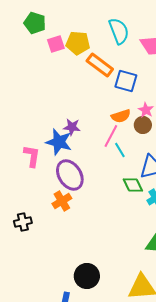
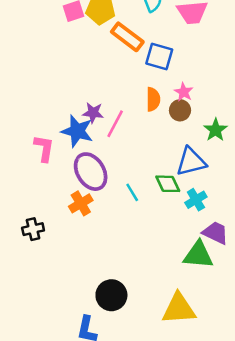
orange semicircle: (121, 116) -> (153, 99), turned -72
pink line: (111, 136) -> (115, 124), moved
cyan line: (120, 150) -> (132, 192), moved

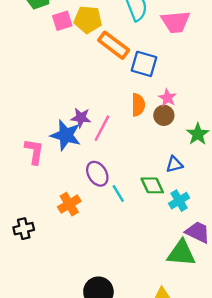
blue triangle: (191, 162) -> (174, 164), size x0.6
purple ellipse: (91, 172) -> (97, 174), moved, size x0.7

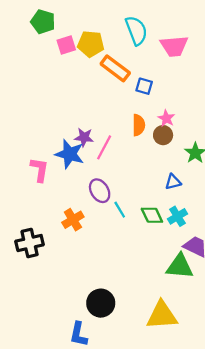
blue square: (144, 64) -> (144, 86), size x0.7
green diamond: (152, 185) -> (152, 215), moved
black cross: (24, 229) -> (30, 243), size x1.4

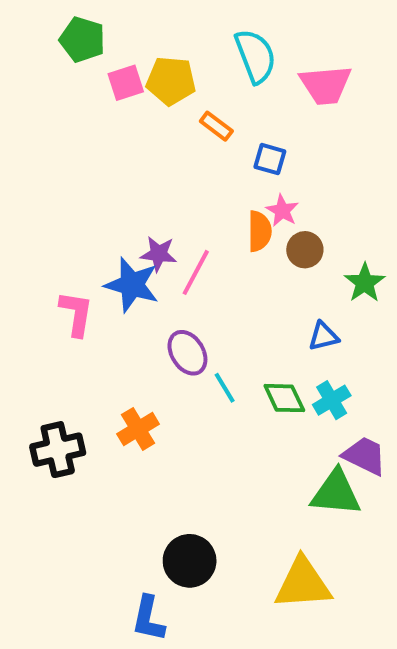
orange rectangle: (115, 68) -> (216, 126), size x0.6
pink star: (166, 118) -> (282, 211), moved
orange cross: (73, 220) -> (138, 429), moved

